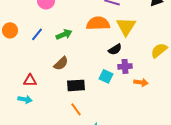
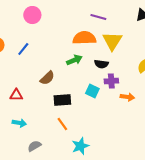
green arrow: (64, 34) -> (74, 60), moved
black semicircle: (115, 49) -> (101, 64), turned 40
cyan arrow: (25, 99) -> (19, 123), moved

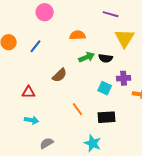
orange semicircle: (84, 38) -> (78, 35), moved, size x0.7
black semicircle: (101, 64) -> (106, 58), moved
black rectangle: (62, 100) -> (107, 117), moved
orange line: (62, 124) -> (78, 109), moved
cyan star: (80, 146) -> (93, 143), turned -30

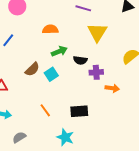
black semicircle: (106, 58) -> (80, 60), moved
cyan square: (105, 88) -> (51, 74), moved, turned 32
orange line: (78, 109) -> (45, 110), moved

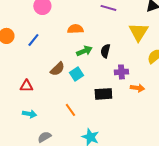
yellow triangle: (97, 32) -> (138, 32), moved
black semicircle: (80, 60) -> (105, 51), moved, turned 96
black rectangle: (79, 111) -> (103, 94), moved

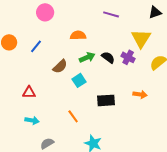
black semicircle: (105, 51) -> (108, 57), turned 112
brown semicircle: (57, 69) -> (60, 66), moved
purple cross: (121, 72) -> (128, 57), moved, turned 32

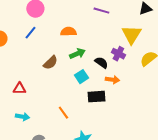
blue line: (36, 46) -> (30, 33), moved
black semicircle: (108, 57) -> (101, 63), moved
cyan square: (79, 80) -> (81, 77), moved
orange arrow: (140, 94) -> (112, 80), moved

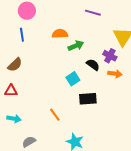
blue line: (30, 33) -> (22, 35), turned -48
green arrow: (77, 54) -> (76, 46), moved
brown semicircle: (50, 63) -> (15, 65), moved
orange arrow: (112, 80) -> (115, 74), moved

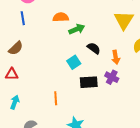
purple cross: (110, 56) -> (112, 77), moved
orange arrow: (115, 74) -> (116, 57), turned 72
orange line: (55, 115) -> (56, 98), turned 32
cyan arrow: (14, 119) -> (15, 102), turned -80

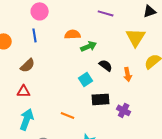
purple cross: (112, 77) -> (124, 110), moved
orange line: (56, 98) -> (68, 115), turned -64
cyan arrow: (15, 102) -> (27, 119), size x1.5

